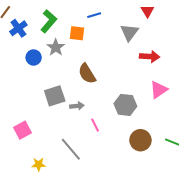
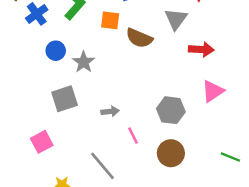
gray star: (56, 47) -> (84, 62), moved
brown semicircle: (87, 74) -> (139, 38), moved, turned -35
gray square: (55, 96) -> (65, 99), moved
brown circle: (140, 140) -> (171, 153), moved

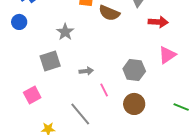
blue circle: (56, 51) -> (19, 22), moved

